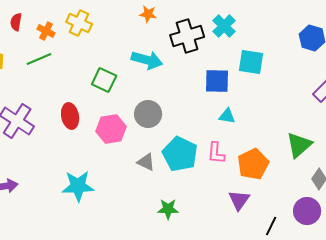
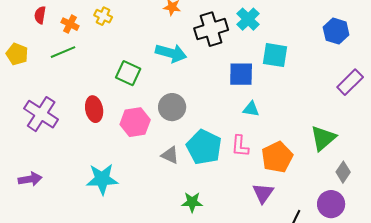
yellow cross: (79, 23) -> (103, 16), size x0.7

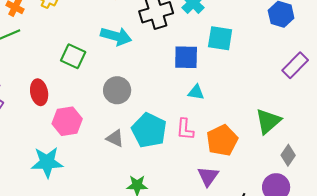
pink hexagon: (135, 122) -> (67, 121), moved

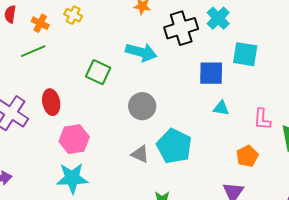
red ellipse: (39, 92) -> (51, 102), moved
pink hexagon: (67, 121) -> (74, 139), moved
pink L-shape: (185, 129) -> (262, 119), moved
orange pentagon: (222, 140) -> (247, 156), size x0.7

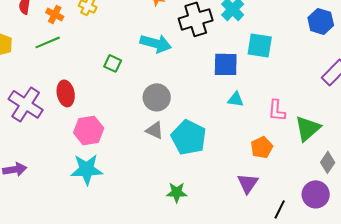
green square: (98, 72) -> (113, 63), size x0.7
gray triangle: (140, 154) -> (155, 130), moved

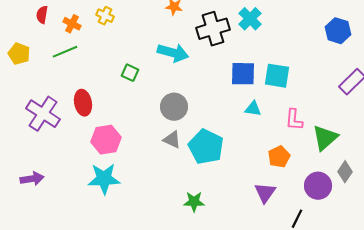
cyan square: (260, 45) -> (277, 76), moved
purple circle: (316, 194) -> (318, 186), moved

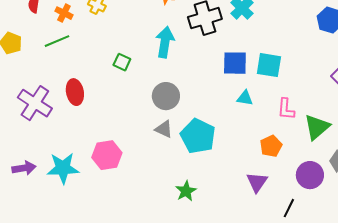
cyan arrow: (173, 53) -> (165, 42), turned -96
pink hexagon: (106, 140) -> (107, 155), moved
cyan star: (104, 179) -> (63, 168), moved
green star: (194, 202) -> (186, 191), turned -30

